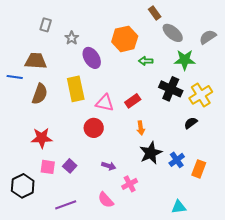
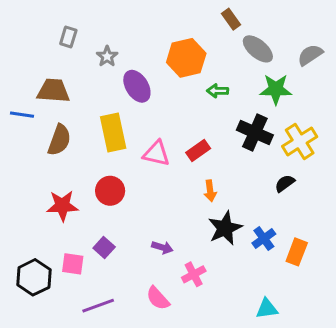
red circle: (94, 128) -> (110, 191), moved
pink square: (48, 167) -> (73, 264), moved

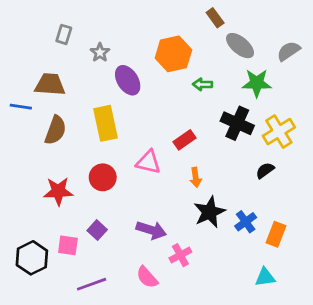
pink triangle: (156, 153) -> (148, 162), moved
purple arrow: (162, 247) -> (151, 230), size x1.5
cyan triangle: (267, 309) -> (265, 277), moved

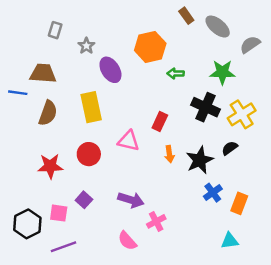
gray ellipse: (240, 46) -> (218, 26), moved
red rectangle: (185, 140) -> (160, 122), turned -30
black star: (209, 212) -> (200, 160), moved
purple line: (92, 284) -> (64, 247), moved

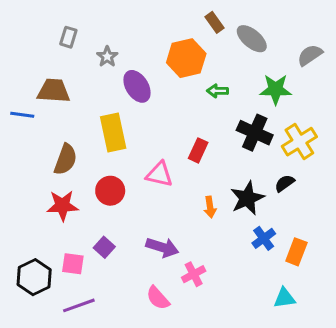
brown rectangle: (186, 16) -> (214, 22), moved
gray ellipse: (218, 26) -> (252, 39), moved
brown semicircle: (48, 113) -> (65, 159), moved
orange arrow: (169, 154) -> (210, 207), moved

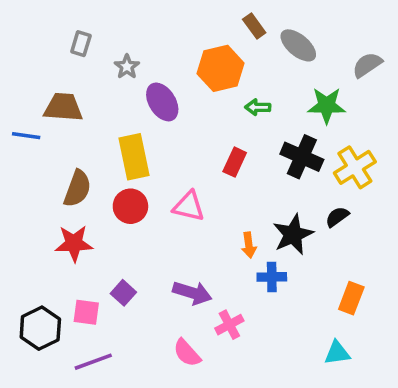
red rectangle: (198, 150) -> (235, 162), moved
red circle: (110, 191) -> (130, 206), moved
blue cross: (264, 238) -> (272, 277), moved, turned 35

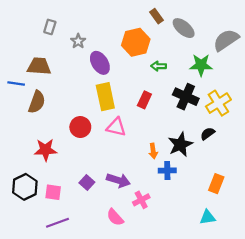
gray semicircle: (367, 65) -> (226, 40), size x1.4
yellow rectangle: (134, 157) -> (105, 97), moved
brown semicircle: (77, 189) -> (37, 102), moved
purple square: (123, 293) -> (87, 182), moved
black hexagon: (40, 328) -> (25, 187), moved

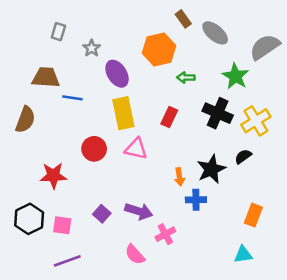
green star: (201, 65) -> (235, 76), turned 30
blue line: (16, 84) -> (72, 98), moved
brown semicircle: (37, 102) -> (25, 120), moved

